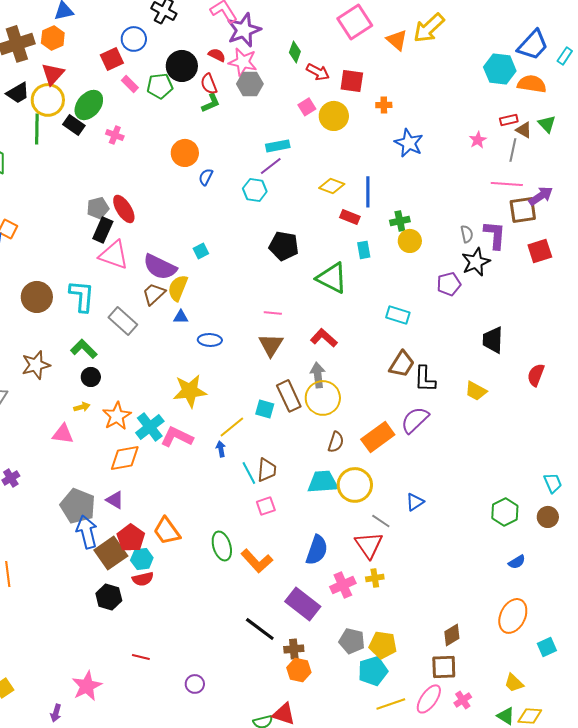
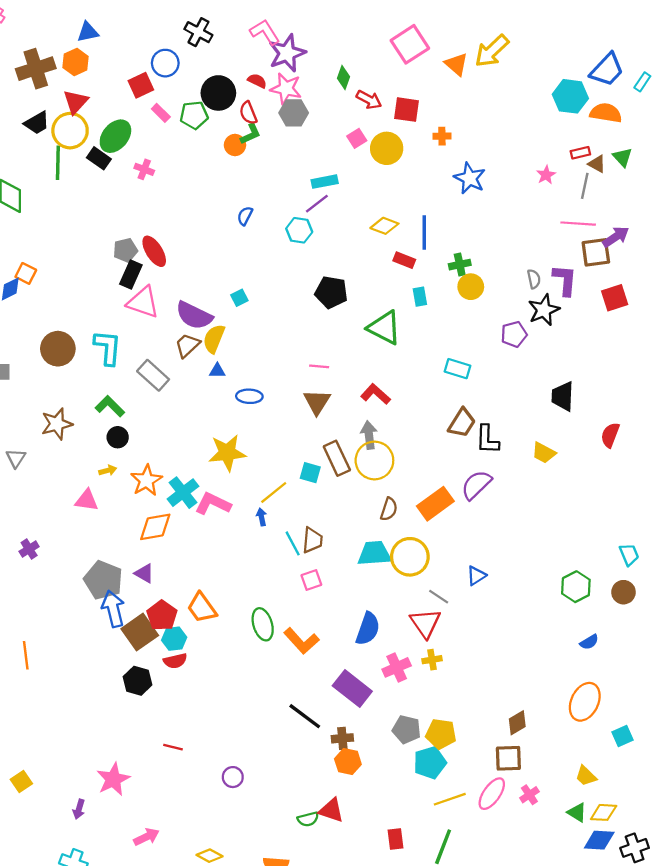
orange circle: (185, 153) -> (235, 145), moved, size x0.7

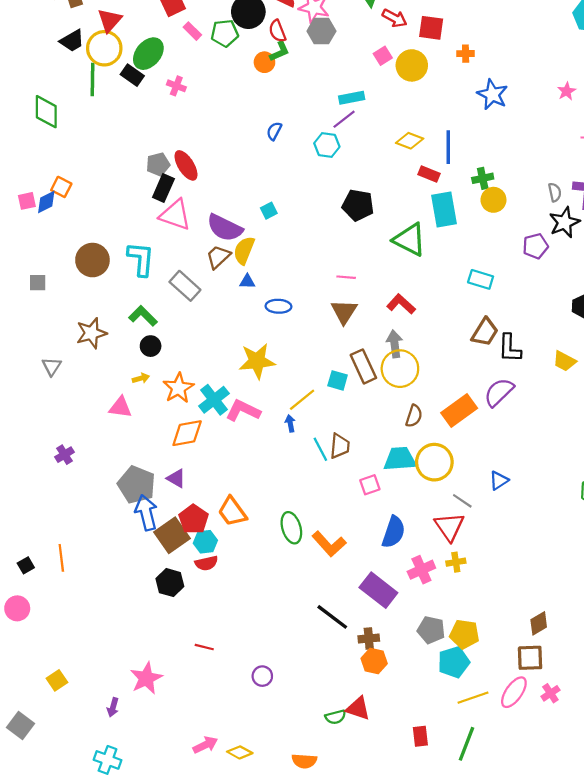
cyan rectangle: (420, 297) -> (444, 209), size x1.8
pink square: (311, 580) -> (370, 485), moved
pink arrow: (146, 837) -> (205, 745), moved

